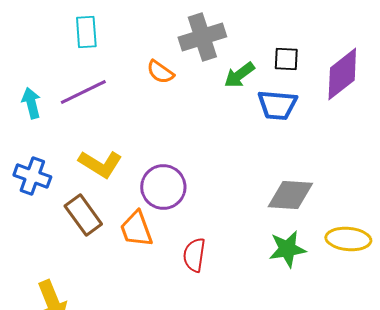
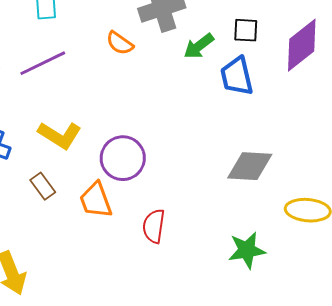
blue trapezoid: (277, 105) -> (237, 76), turned 72
brown rectangle: (83, 215) -> (43, 186), size x0.7
green star: (287, 249) -> (247, 250), moved

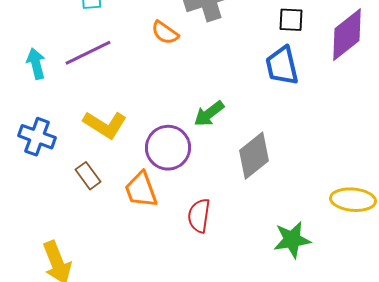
green arrow: (199, 46) -> (209, 114), moved
gray diamond: (250, 166) -> (254, 156), moved, turned -42

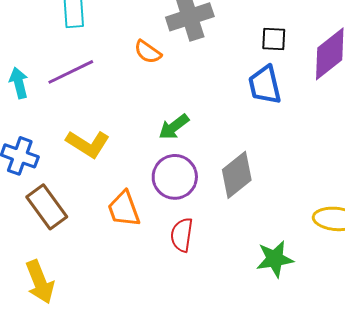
green arrow: (209, 114) -> (174, 127), moved
purple circle: (168, 148) -> (175, 177), moved
brown rectangle: (88, 176) -> (47, 207), moved, size x1.6

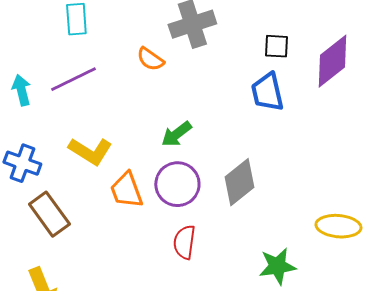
orange trapezoid: (124, 209) -> (126, 190), moved

